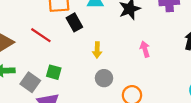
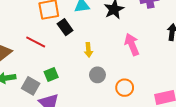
pink arrow: (145, 49) -> (132, 44), size x1.5
green square: (54, 72) -> (51, 74), turned -32

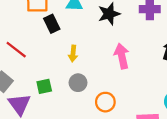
red line: (36, 42) -> (16, 50), moved
green square: (51, 74) -> (44, 86), moved

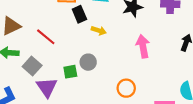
yellow arrow: (73, 54) -> (99, 31), moved, turned -80
gray circle: (78, 83) -> (88, 62), moved

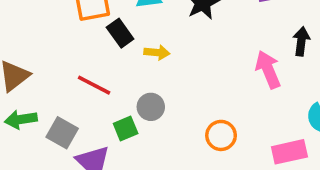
red line: (46, 37) -> (94, 85), moved
pink arrow: (143, 46) -> (268, 70), moved

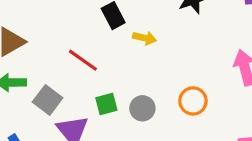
gray circle: (151, 107) -> (142, 108), moved
orange circle: (221, 135) -> (193, 101), moved

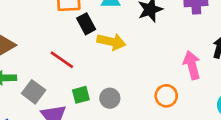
yellow arrow: (145, 38) -> (111, 42), size x1.5
orange circle: (193, 101) -> (166, 96), moved

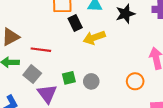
yellow arrow: (111, 42) -> (94, 38), turned 145
red line: (62, 60) -> (41, 50), moved, turned -30

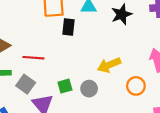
black rectangle: (75, 23) -> (68, 27), turned 35
yellow arrow: (94, 38) -> (109, 65), moved

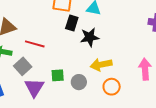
black star: (122, 14) -> (90, 37), moved
orange circle: (136, 86) -> (112, 87), moved

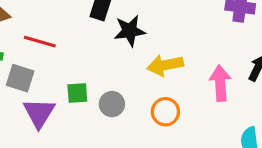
yellow arrow: (101, 65) -> (165, 65), moved
gray square: (23, 66) -> (20, 78), turned -30

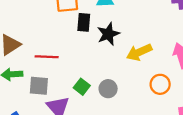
green square: (77, 93) -> (82, 87), turned -35
orange circle: (165, 112) -> (160, 84), moved

